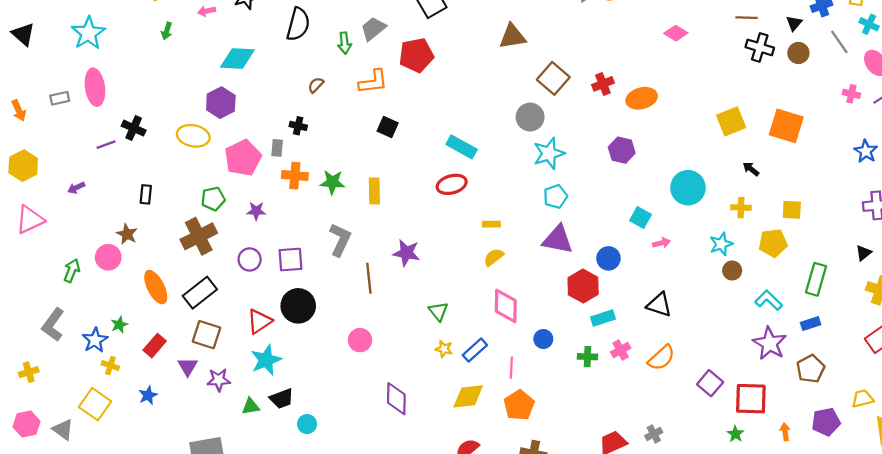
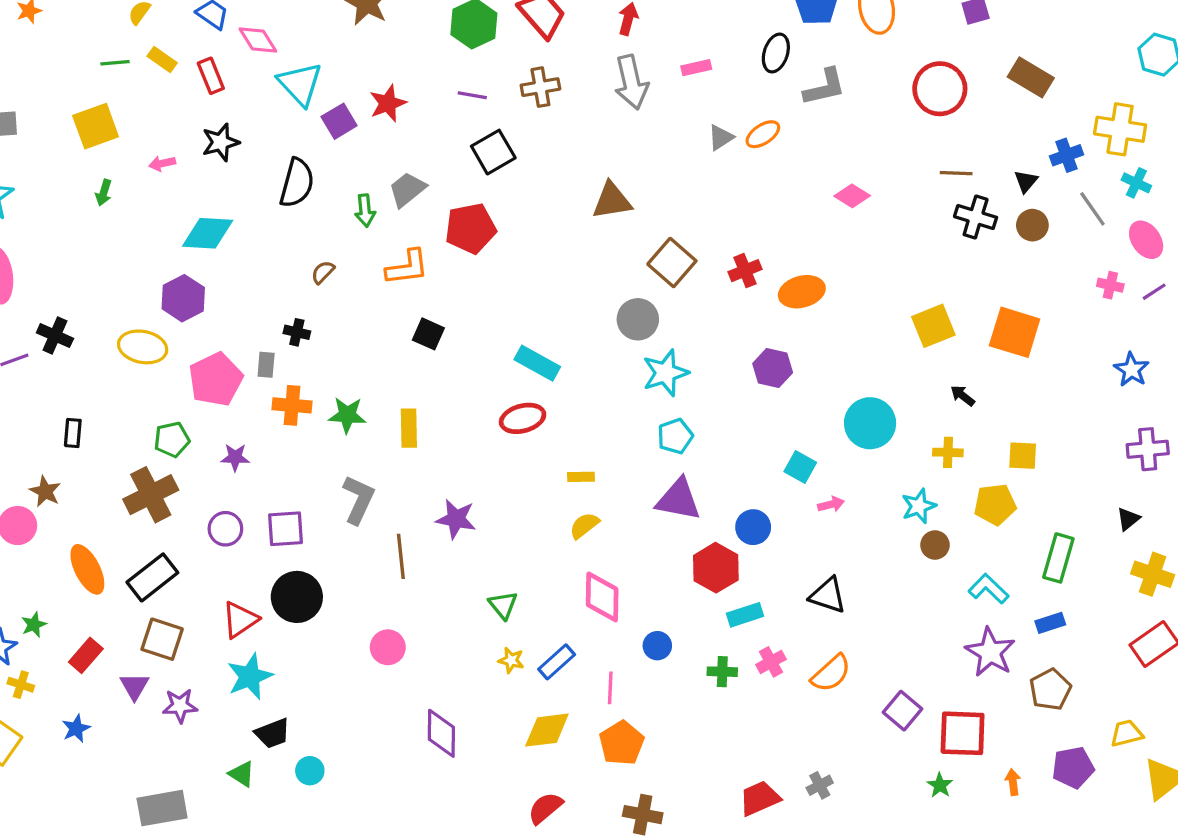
green triangle: (251, 406) -> (242, 774), moved, turned 42

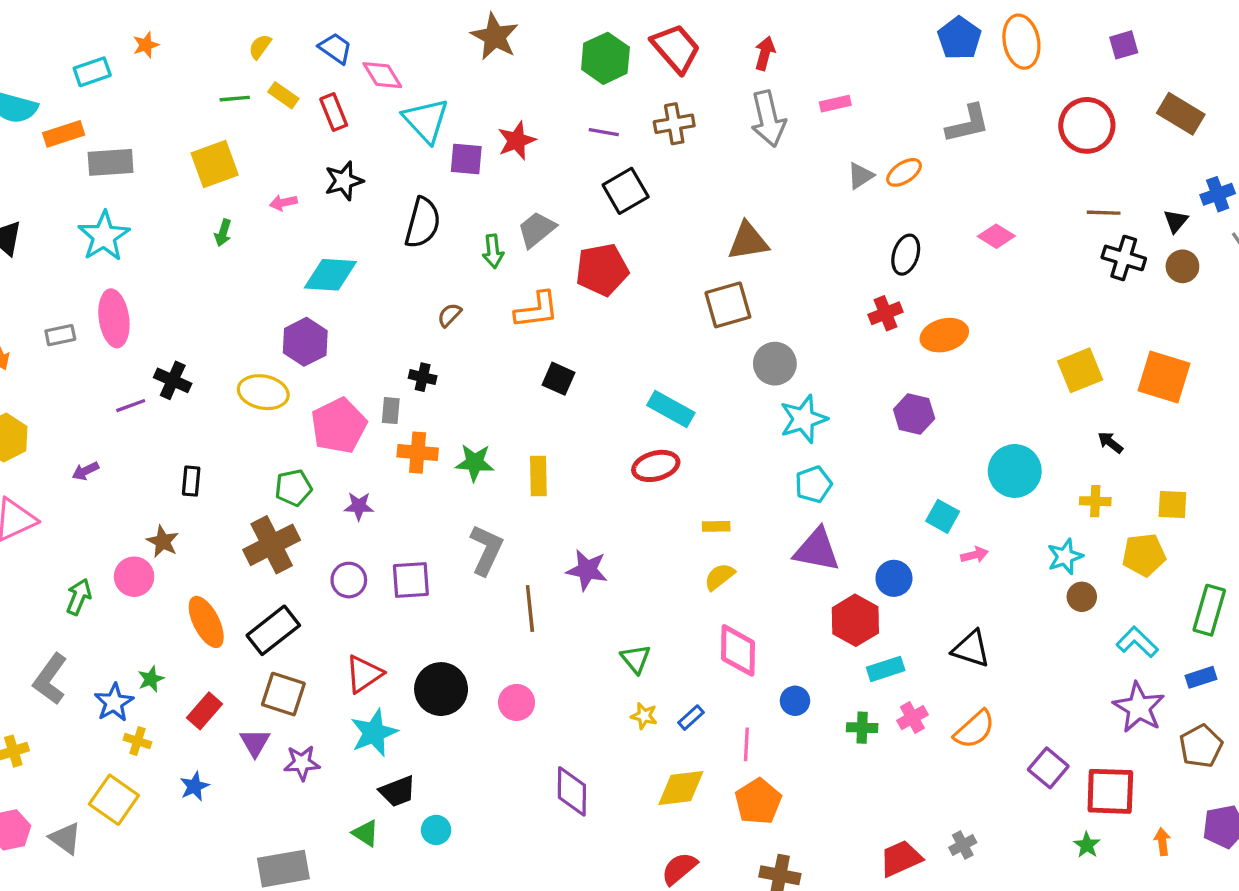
black ellipse: (776, 53) -> (906, 255), moved
purple square: (339, 121) -> (466, 159), turned 36
brown square: (672, 262) -> (728, 305), moved, turned 33
black circle: (297, 597) -> (441, 689), moved
blue rectangle: (557, 662) -> (691, 718), size x0.7

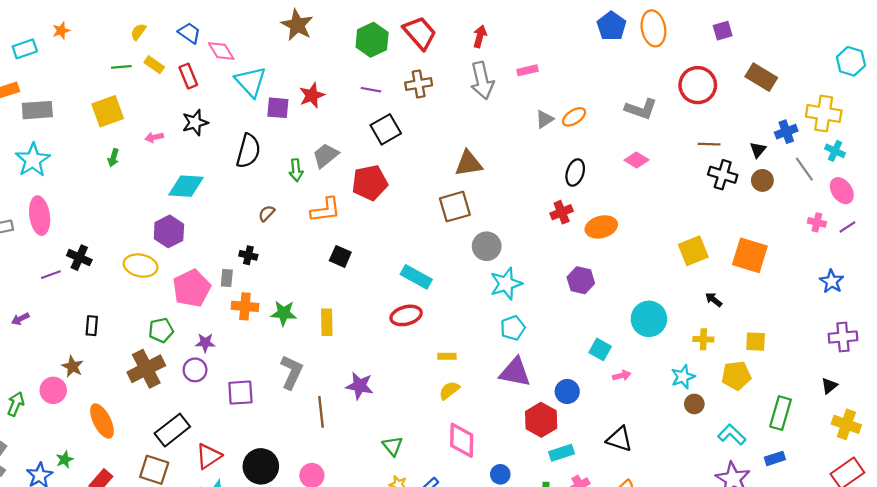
gray L-shape: (968, 124) -> (641, 109), moved, turned 32
purple circle: (349, 580) -> (195, 370), moved
black rectangle: (273, 630) -> (172, 430), moved

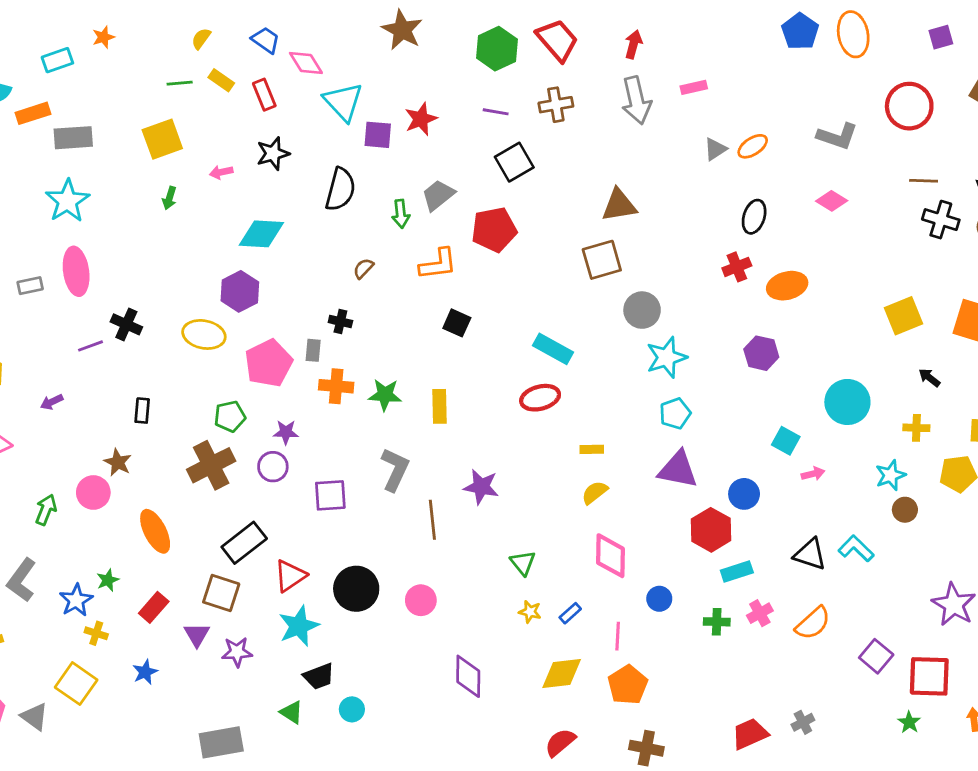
cyan L-shape: (732, 435) -> (856, 549), moved

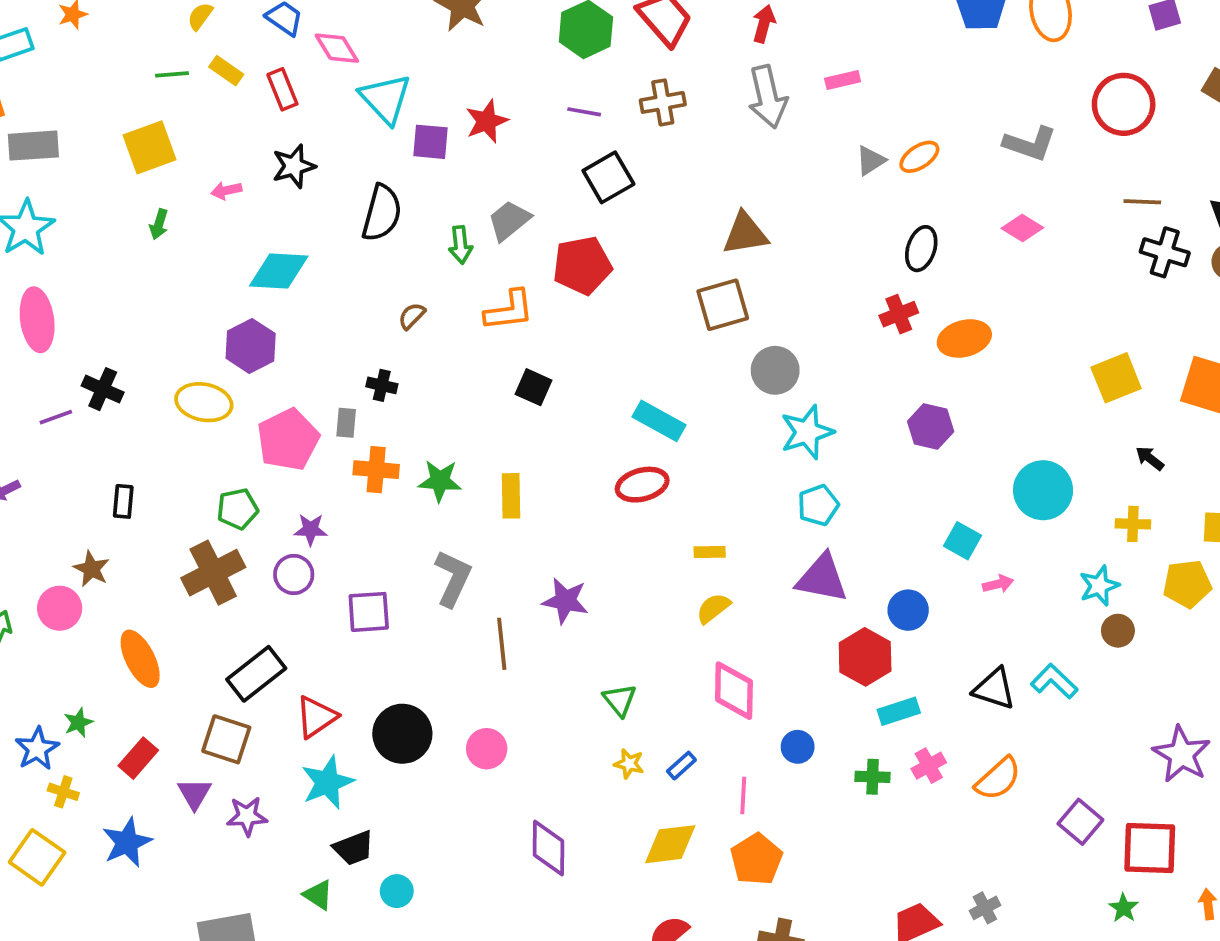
blue star: (145, 672) -> (127, 842), size x1.5

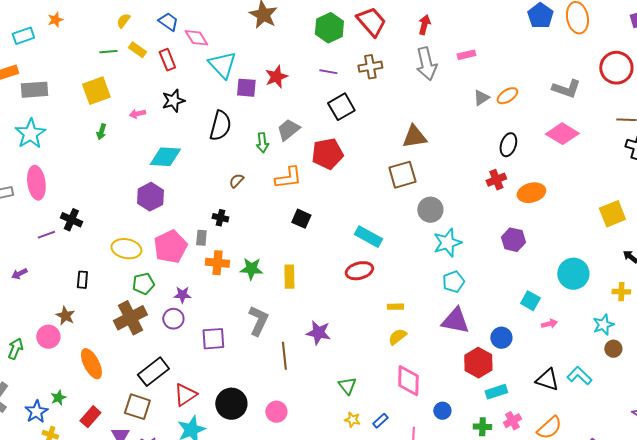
pink diamond: (1022, 228) -> (562, 134), size x1.5
yellow ellipse: (204, 402) -> (126, 249), moved

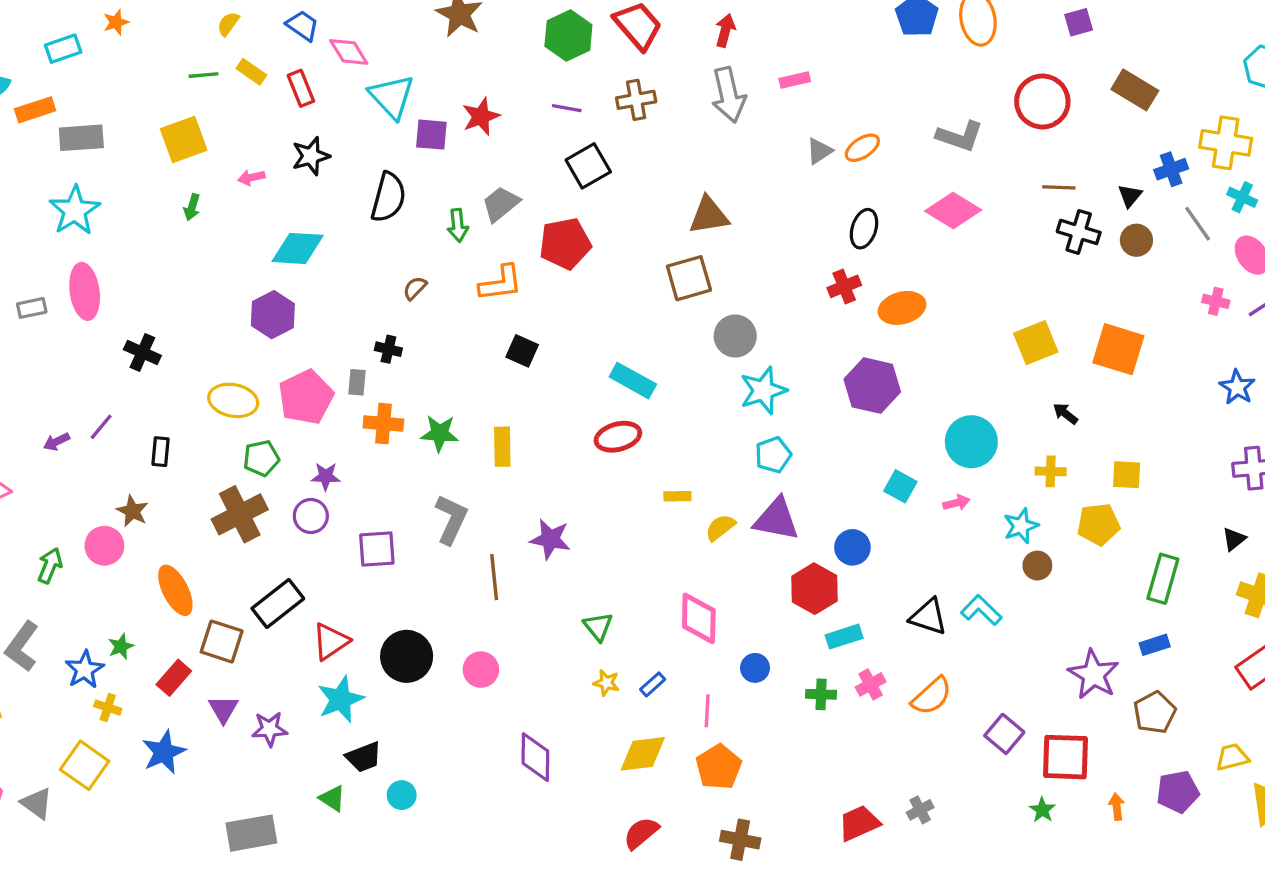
purple line: (46, 235) -> (101, 427), moved, turned -30
purple hexagon: (513, 240) -> (872, 386), size x1.4
pink arrow: (549, 324) -> (956, 503), moved
yellow semicircle: (397, 337) -> (720, 528), moved
brown square: (137, 407) -> (222, 641), moved

